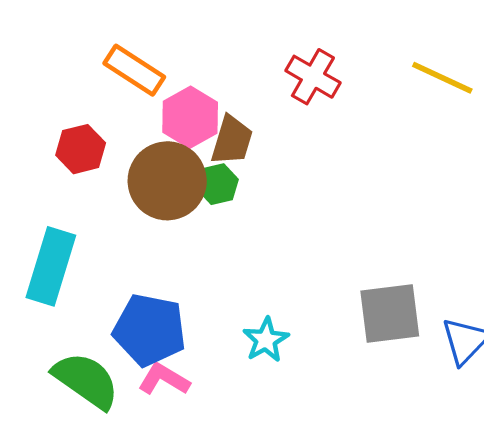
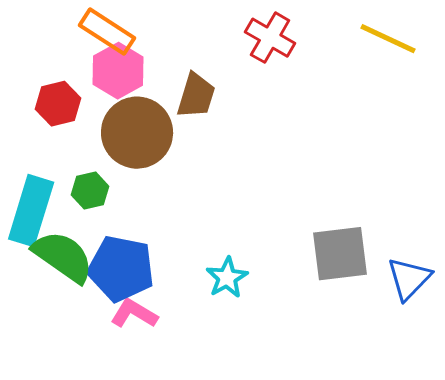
pink hexagon: (190, 117) -> (118, 71), moved
green hexagon: (218, 184) -> (90, 191), moved
green semicircle: (86, 380) -> (63, 257), moved

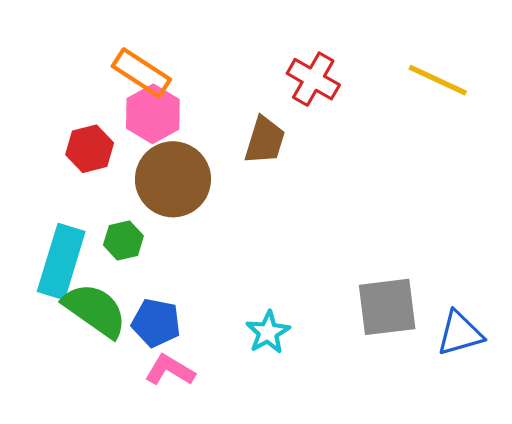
brown trapezoid: (196, 96) -> (265, 140), moved
blue pentagon: (121, 269) -> (156, 323), size x0.7
blue triangle: (409, 279) -> (460, 333), turned 30

